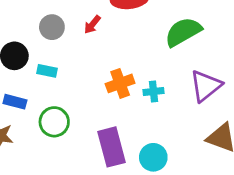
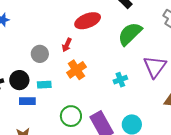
orange cross: (120, 83) -> (76, 70), moved
blue rectangle: (15, 102) -> (27, 101), moved
green circle: (54, 122) -> (71, 116), moved

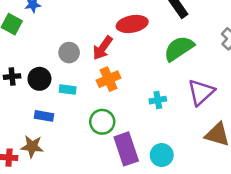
red arrow: (67, 45) -> (103, 48), size x1.5
blue rectangle: (27, 101) -> (44, 116), moved
green circle: (71, 116) -> (102, 122), moved

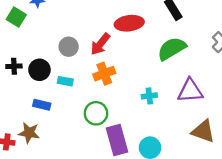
purple triangle: (201, 92) -> (190, 91), turned 36

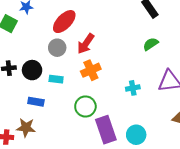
red ellipse: (129, 23) -> (64, 22), moved, turned -35
green semicircle: (172, 49) -> (151, 44), size x0.6

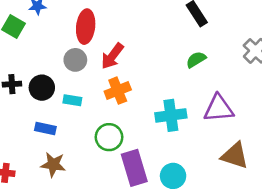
red ellipse: (64, 22) -> (86, 27), turned -40
cyan cross: (133, 88) -> (171, 115), size x1.6
brown star: (26, 128) -> (53, 165), moved

